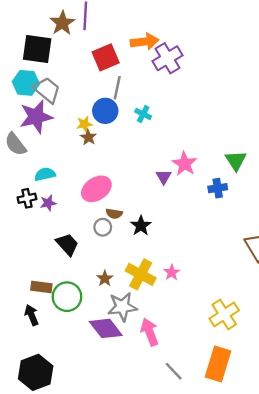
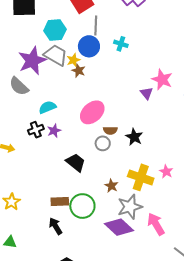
cyan hexagon: (26, 83) -> (55, 30), moved
gray trapezoid: (47, 90) -> (56, 55), moved

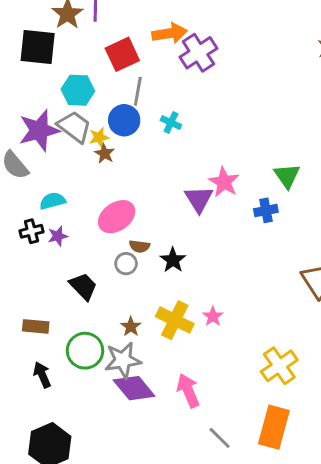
purple triangle: (146, 93) -> (199, 199), size x1.5
brown rectangle: (60, 201) -> (36, 326), moved
gray star: (130, 207) -> (123, 360), moved

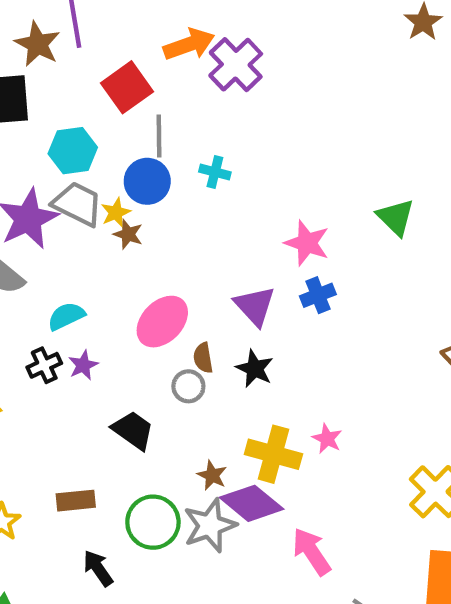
purple triangle: (199, 199) -> (255, 306), moved
blue cross: (266, 210) -> (318, 295), moved
brown semicircle: (139, 246) -> (203, 358), turned 84
purple diamond: (134, 388) -> (251, 503), moved

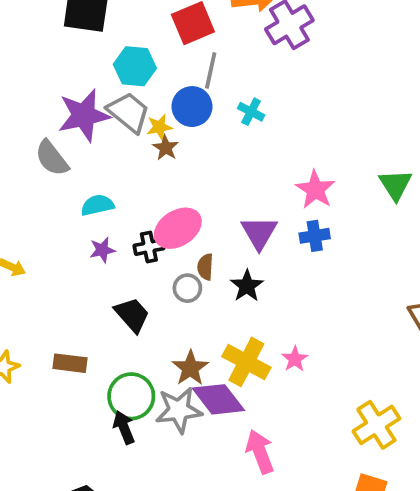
black cross: (44, 365) -> (149, 247), moved
brown star: (212, 475) -> (190, 368), size x1.4
black arrow: (98, 568) -> (124, 427), moved

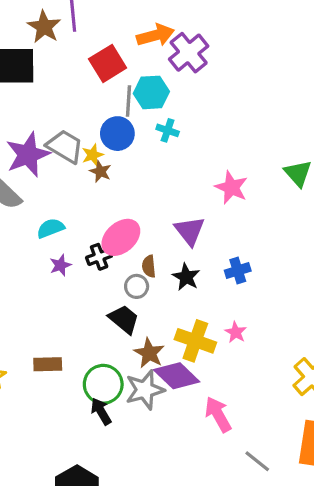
cyan hexagon: (135, 66) -> (151, 92), moved
blue cross: (315, 236) -> (238, 271), moved
black trapezoid: (132, 315) -> (124, 319), moved

